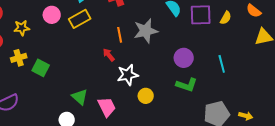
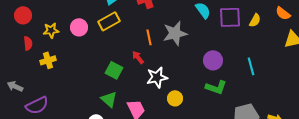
pink circle: (52, 15) -> (79, 27), moved
green square: (41, 68) -> (114, 70), moved

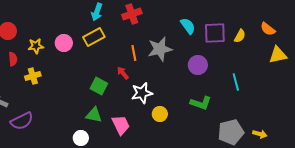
purple circle: (213, 60) -> (198, 65), moved
green triangle: (109, 99) -> (94, 115), turned -30

